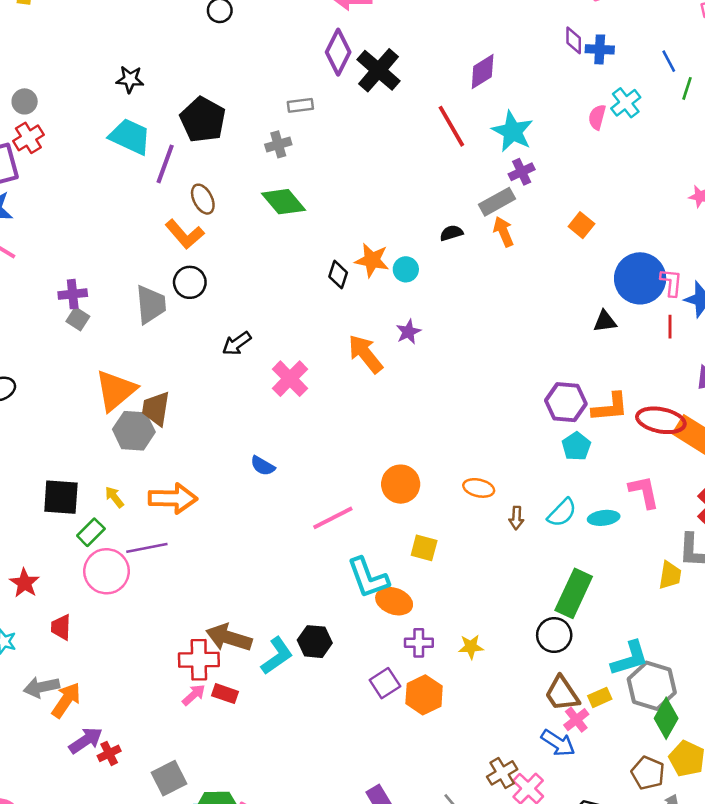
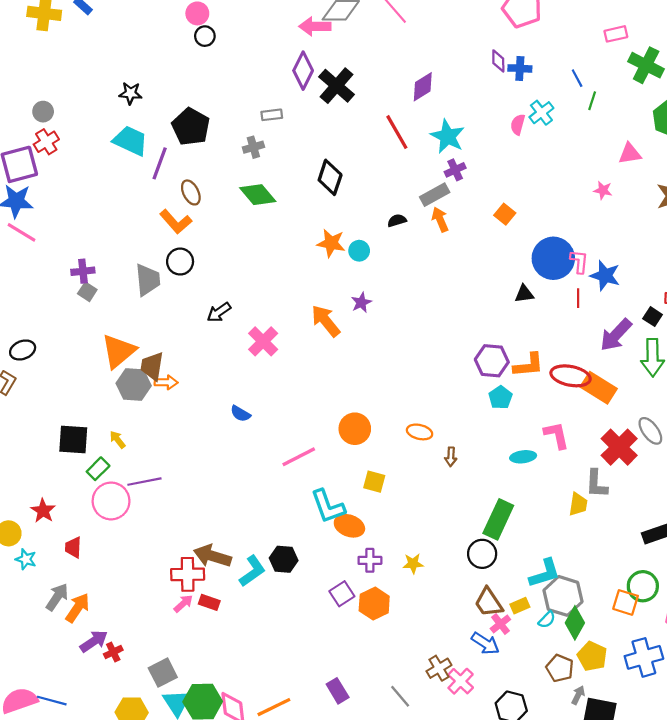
black diamond: (338, 275) -> (330, 177), moved, size x1.5
orange arrow: (173, 498) -> (166, 382), moved, size x0.6
cyan semicircle: (562, 513) -> (547, 620), moved, size x0.7
gray arrow: (41, 687) -> (57, 597), turned 136

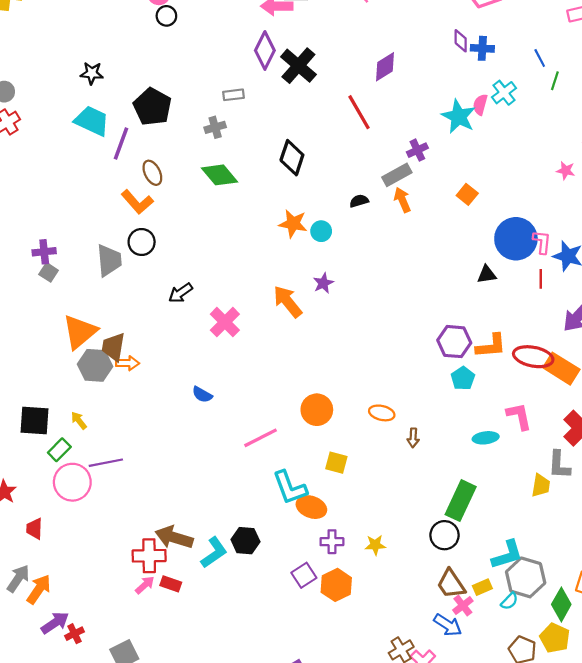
cyan star: (448, 136) -> (459, 116), moved
green diamond: (575, 623) -> (561, 604), moved

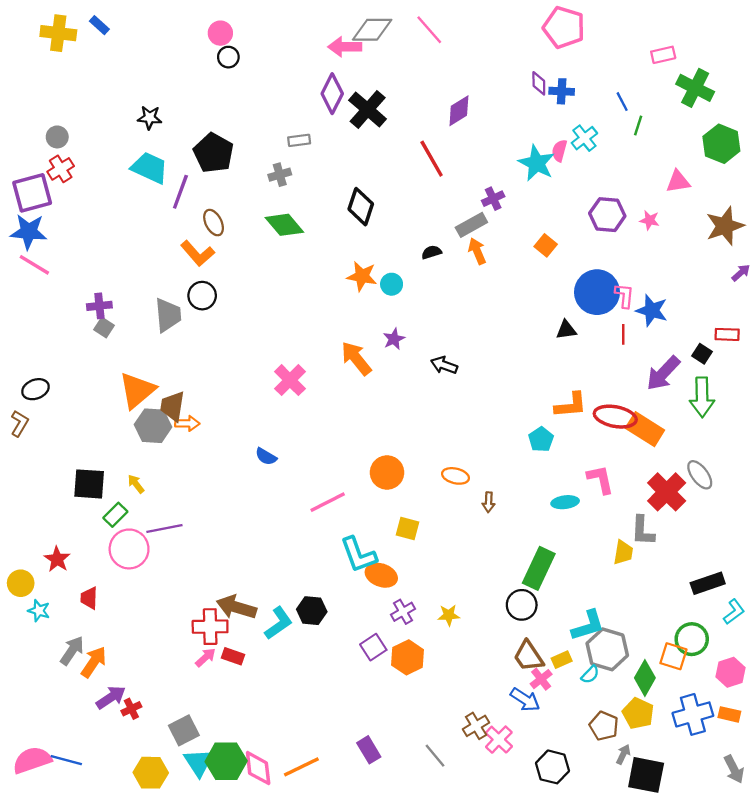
black arrow: (181, 293) -> (444, 365), moved, turned 55
purple hexagon: (454, 342) -> (607, 215), moved
purple cross: (332, 542) -> (403, 612), turned -30

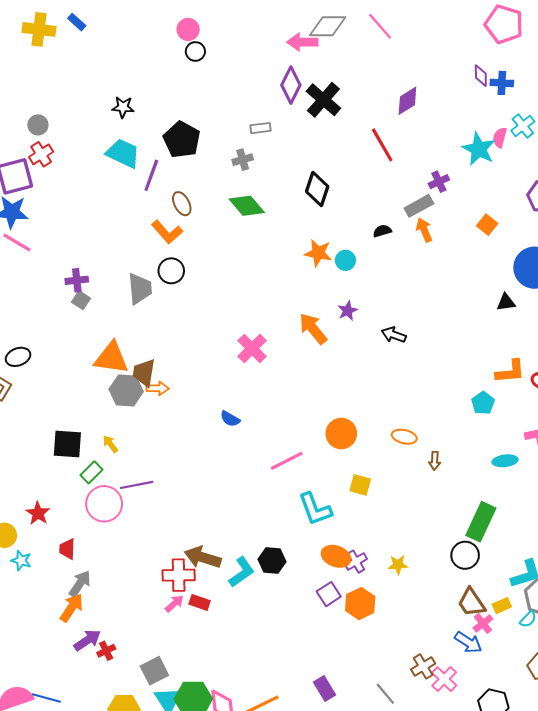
orange triangle: (137, 390) -> (111, 358), turned 48
orange ellipse: (381, 575) -> (336, 556), moved
gray arrow: (72, 651) -> (80, 584), moved

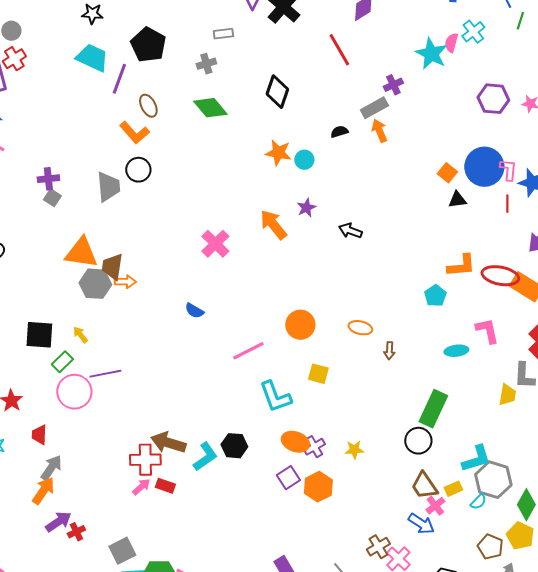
orange square: (487, 225) -> (447, 173), moved

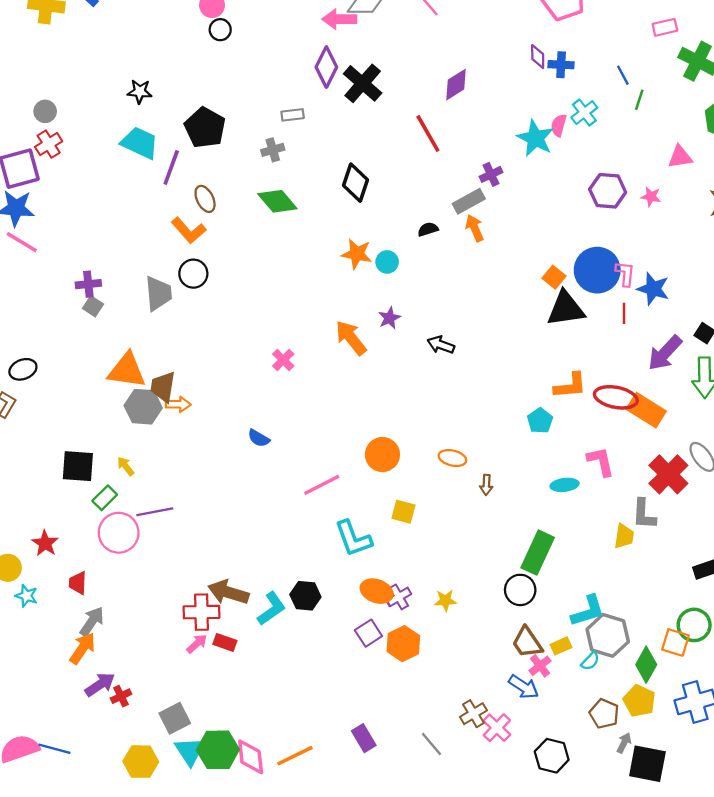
black triangle: (457, 200) -> (566, 309), size x1.8
pink cross: (215, 244) -> (283, 360), size x0.7

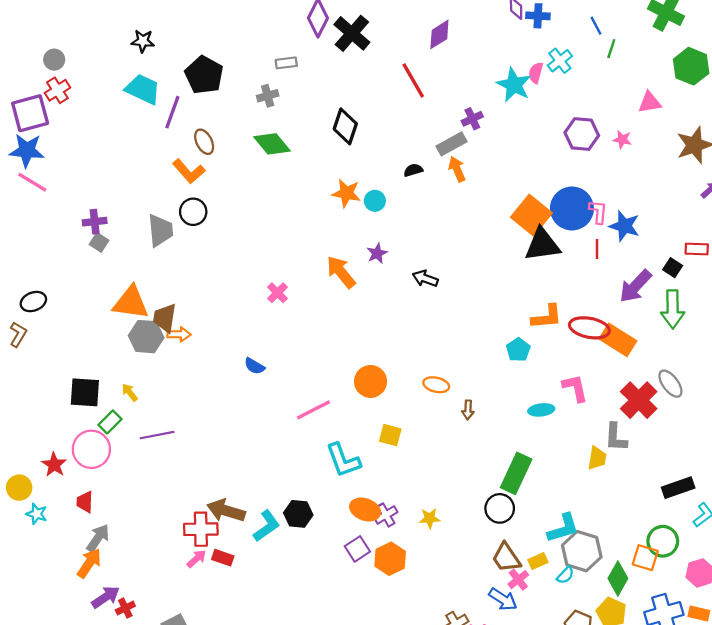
orange square: (554, 277) -> (531, 215), size x1.8
pink circle: (119, 533) -> (91, 449), moved

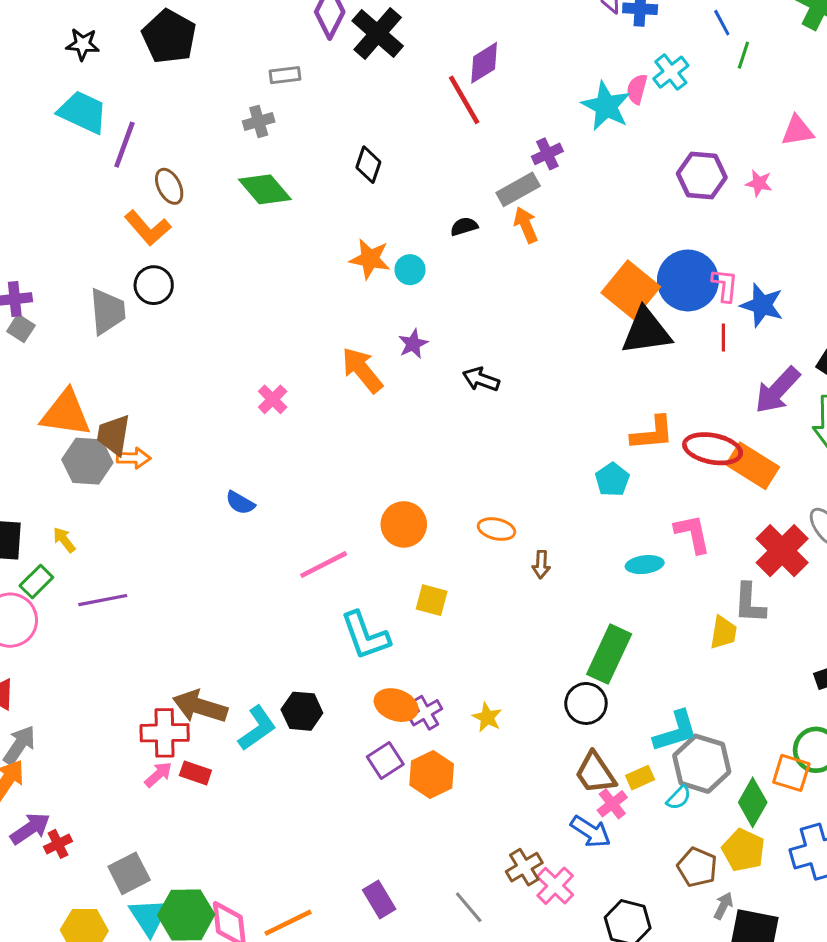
purple diamond: (439, 34) -> (484, 63), moved
black pentagon: (204, 75) -> (169, 37), moved
black diamond: (345, 126) -> (368, 165), size x0.7
yellow star: (430, 518) -> (487, 717), turned 30

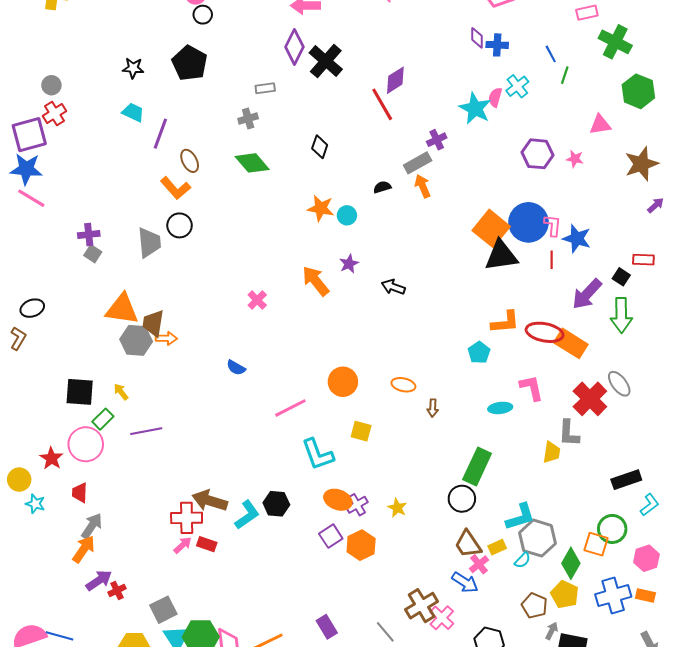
cyan trapezoid: (83, 112) -> (133, 112), size x0.7
brown cross: (524, 867) -> (422, 606), size x1.4

